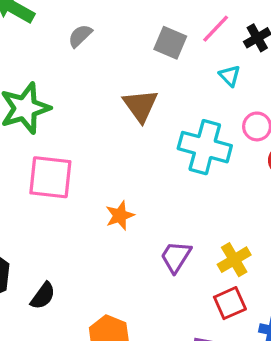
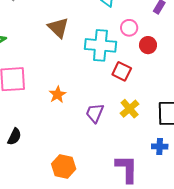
black semicircle: (43, 296) -> (14, 137), moved
red square: (230, 303) -> (122, 71), moved, turned -30

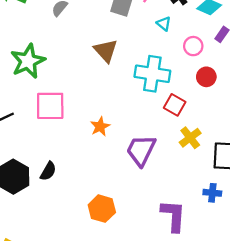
pink circle: (129, 28) -> (193, 46), moved
yellow cross: (130, 109) -> (190, 138), moved
purple trapezoid: (95, 113) -> (141, 150), size x1.4

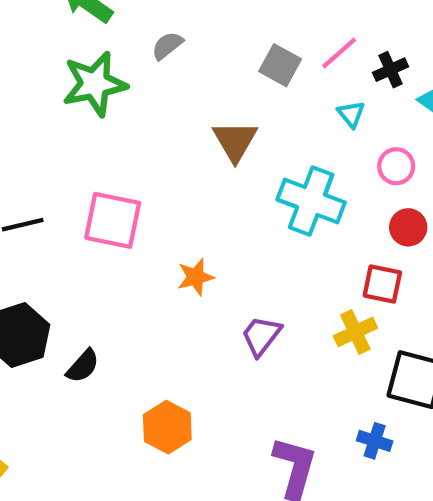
green star: (28, 61) -> (95, 84), moved
red square: (175, 105) -> (382, 284), moved, turned -30
purple trapezoid: (141, 150) -> (261, 336), size x0.7
black semicircle: (48, 171) -> (83, 366), moved

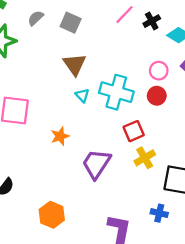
gray square: (280, 65) -> (71, 23), moved
cyan triangle: (351, 114) -> (82, 95), moved
red circle: (408, 227) -> (157, 96), moved
red square: (382, 284) -> (134, 131), moved, turned -30
purple trapezoid: (261, 336) -> (96, 164), size x1.4

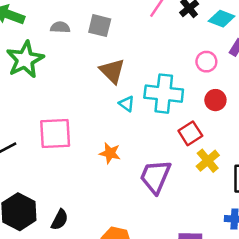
gray semicircle: (36, 18) -> (60, 27), turned 56
red circle: (157, 96) -> (215, 100), moved
orange star: (60, 136) -> (110, 153), turned -30

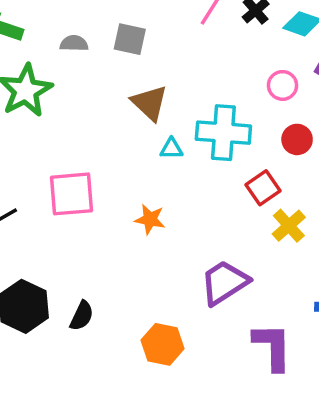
cyan triangle: (127, 104) -> (171, 149), turned -35
purple trapezoid: (155, 177) -> (224, 283), moved, turned 36

